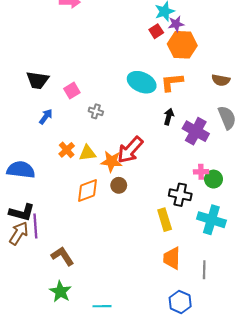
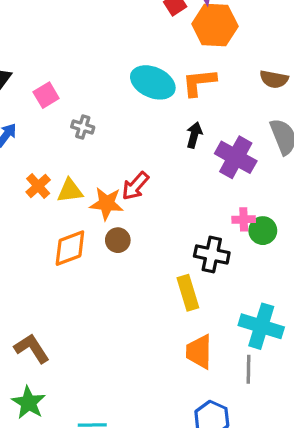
red arrow: (130, 150) -> (135, 186), size x0.7
cyan cross: (211, 220) -> (261, 326), moved

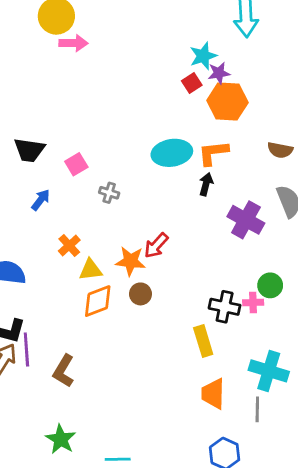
cyan ellipse: (153, 82) -> (172, 153), turned -33
black arrow: (194, 135) -> (206, 184), moved
yellow triangle: (70, 191) -> (91, 270), moved
pink cross: (244, 219) -> (253, 302), moved
brown L-shape: (32, 349) -> (64, 371), moved, turned -116

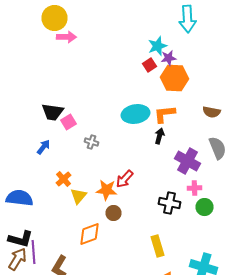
black trapezoid: (29, 150) -> (52, 112), moved
yellow triangle: (91, 270) -> (78, 196), turned -42
orange diamond: (98, 301) -> (90, 234), moved
pink cross: (253, 302) -> (194, 188), moved
black cross: (225, 307) -> (170, 203), moved

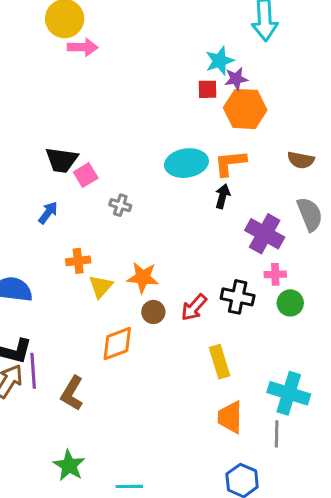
red square: (150, 65) -> (208, 89), turned 32
orange cross: (64, 179) -> (78, 261), turned 35
red arrow: (124, 179) -> (194, 307), moved

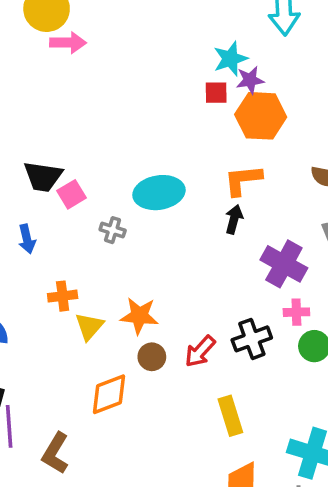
cyan ellipse: (186, 163) -> (159, 193), moved
blue arrow: (48, 213) -> (27, 239), turned 130
black cross: (238, 297) -> (252, 339), turned -32

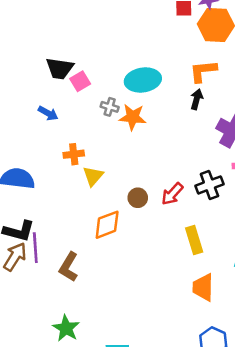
blue arrow: (27, 239) -> (48, 113), turned -48
orange star: (139, 316) -> (133, 117), moved

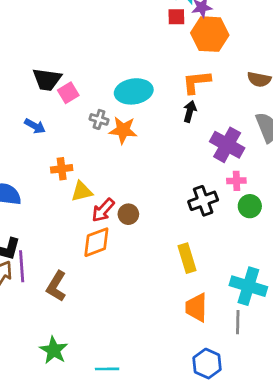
yellow triangle: (93, 176) -> (82, 191), turned 35
red arrow: (172, 194) -> (103, 210), moved

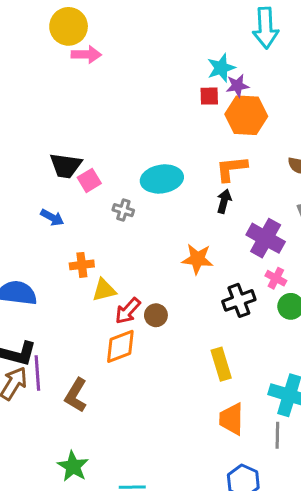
orange star: (123, 130) -> (197, 259), moved
pink cross: (236, 181) -> (276, 278), turned 30

